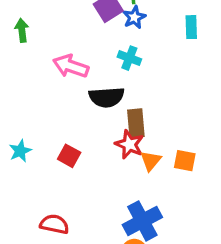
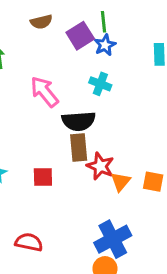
pink arrow: (71, 66) -> (44, 92), turned 32
brown rectangle: (136, 123) -> (79, 148), moved
red square: (69, 156) -> (43, 177), turned -30

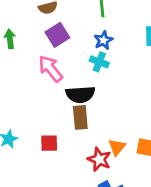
purple square: (80, 36) -> (57, 35), moved
blue star: (105, 45) -> (103, 40), moved
red star: (100, 166) -> (99, 159), moved

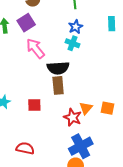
purple square: (57, 35) -> (26, 23), moved

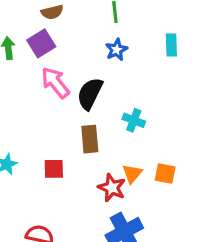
cyan cross: (72, 43) -> (134, 120), moved
black semicircle: (58, 68) -> (90, 94), moved, turned 120

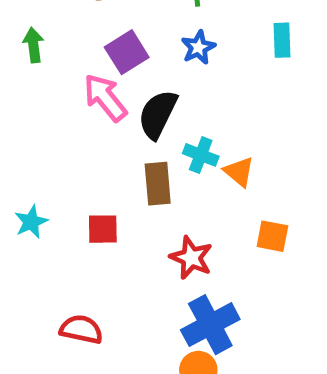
purple square: (41, 43) -> (127, 52), moved
cyan cross: (134, 120) -> (201, 155), moved
orange triangle: (132, 174) -> (239, 172), moved, turned -30

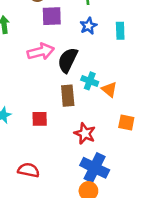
cyan rectangle: (282, 40) -> (120, 31), moved
purple square: (127, 52) -> (52, 16), moved, turned 30
pink arrow: (105, 98) -> (41, 52), turned 115
blue cross: (210, 325) -> (95, 168), turned -36

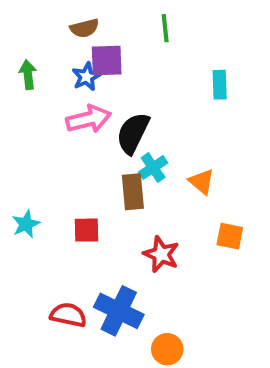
blue star: (88, 26) -> (86, 77), moved
cyan cross: (90, 81) -> (153, 167), moved, turned 35
blue cross: (95, 168) -> (119, 311), moved

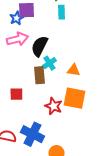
cyan rectangle: (220, 85) -> (61, 12), moved
orange triangle: (202, 182) -> (73, 70), turned -32
orange square: (230, 236) -> (74, 98), moved, size x1.6

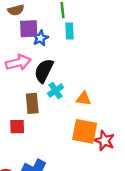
blue star: (16, 18) -> (40, 38), moved
brown rectangle: (39, 75) -> (32, 103), moved
red star: (53, 106) -> (104, 141), moved

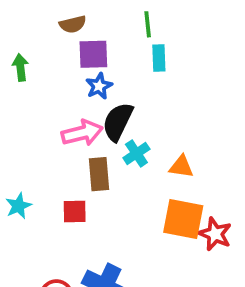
blue star: (40, 38) -> (99, 86), moved
pink arrow: (18, 63) -> (82, 133), moved

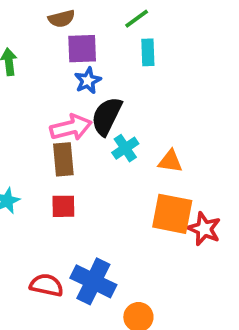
green line: (148, 24) -> (137, 19), turned 60
brown rectangle: (99, 174) -> (63, 159), moved

